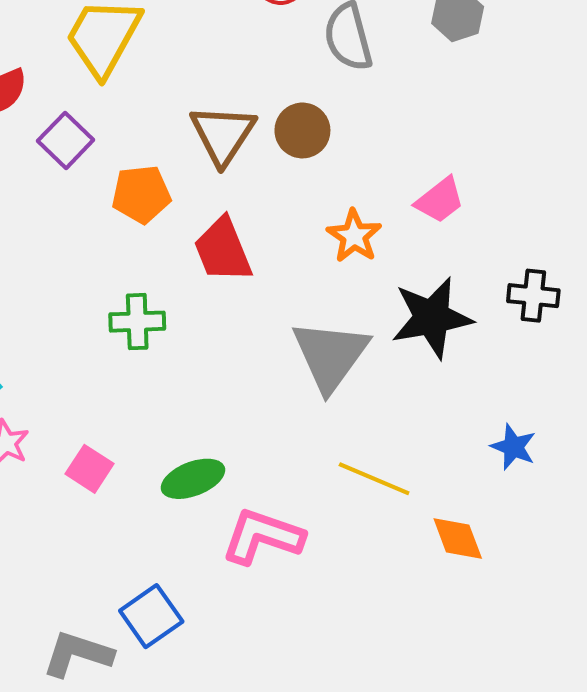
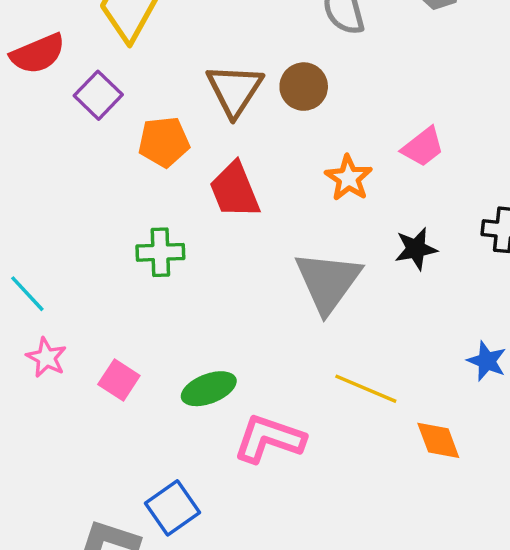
black star: (432, 318) -> (416, 249), size x0.6

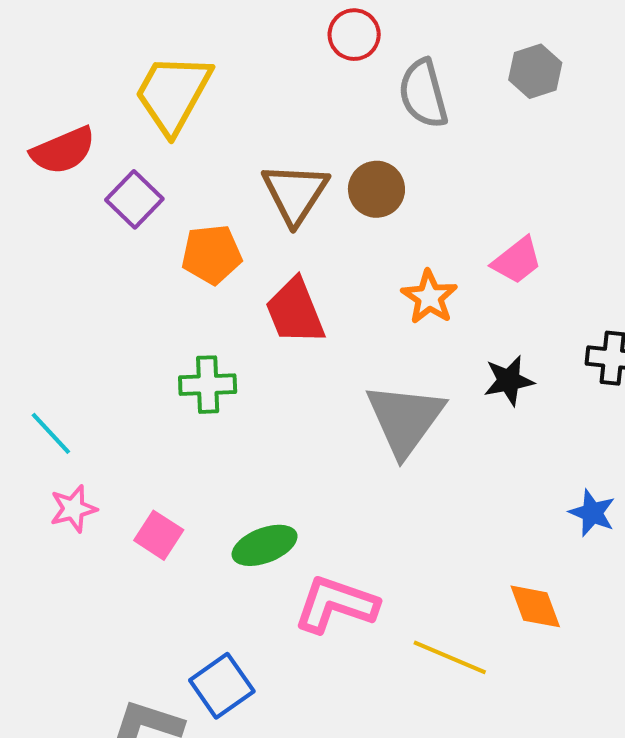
pink star: (46, 358) -> (73, 509), turned 30
yellow line: (366, 389) -> (450, 657), moved

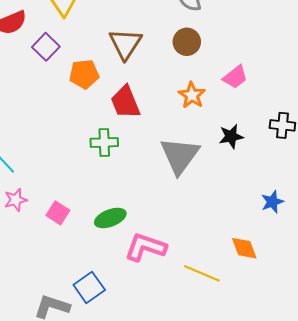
brown circle: (376, 189) -> (187, 42), moved
green cross: (208, 385) -> (104, 142), moved
blue star: (592, 513) -> (272, 202), turned 30

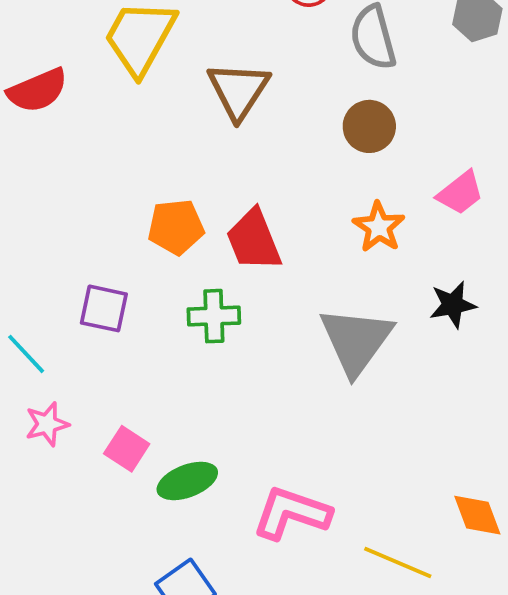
brown triangle: (125, 44) -> (238, 90), moved
purple square: (46, 47) -> (104, 308), moved, turned -32
orange pentagon: (84, 74) -> (176, 227), moved
green ellipse: (110, 218) -> (187, 481), moved

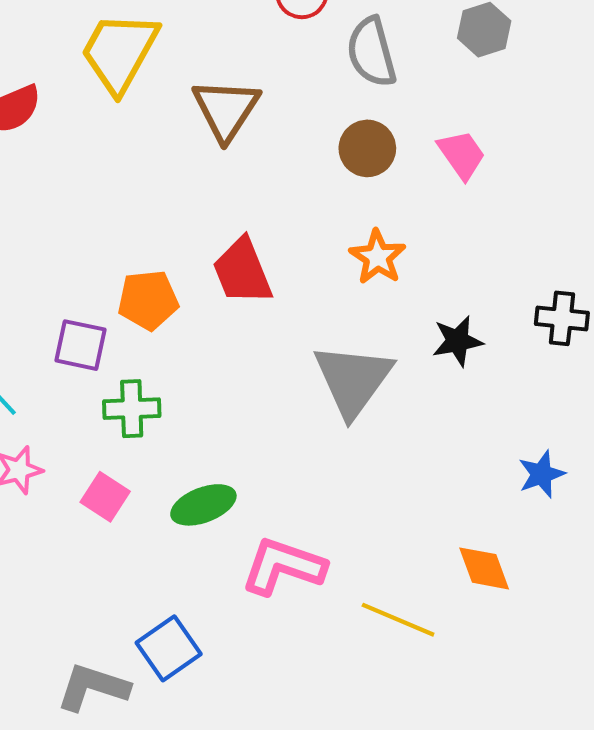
pink trapezoid: (460, 193) -> (462, 155), moved, turned -87
orange pentagon: (176, 227) -> (148, 300), moved
green cross: (214, 316) -> (132, 409), moved
green ellipse: (187, 481) -> (203, 505), moved

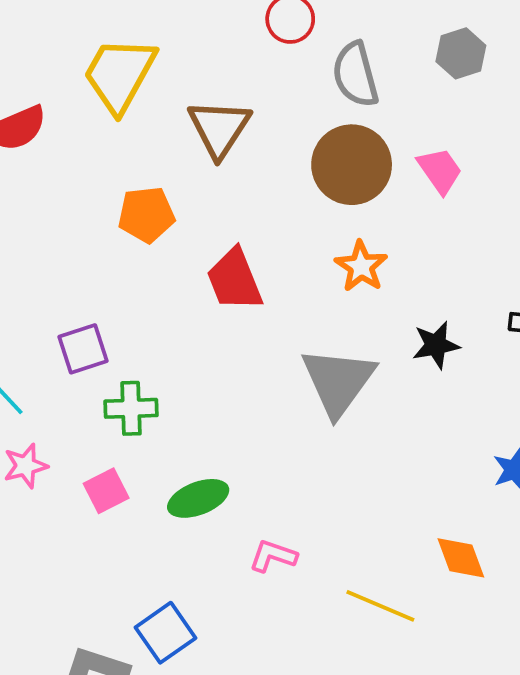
brown circle: (367, 148) -> (352, 165), size x1.5
orange pentagon: (148, 300) -> (146, 215), moved
purple square: (80, 345) -> (83, 349), turned -30
pink square: (105, 497) -> (106, 491), turned 30
pink L-shape: (283, 566) -> (273, 556), size x0.6

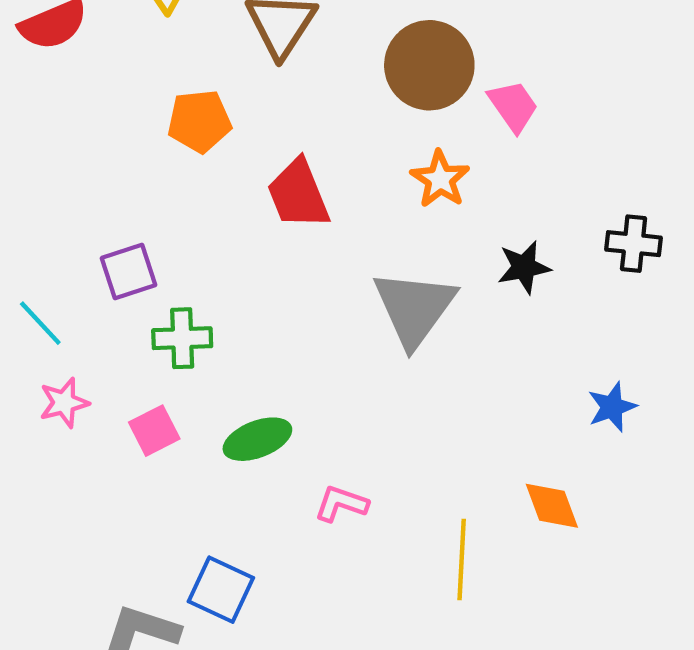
pink trapezoid: (440, 170) -> (513, 106), moved
yellow line: (380, 606) -> (462, 560), turned 70
blue square: (166, 633) -> (221, 590), turned -30

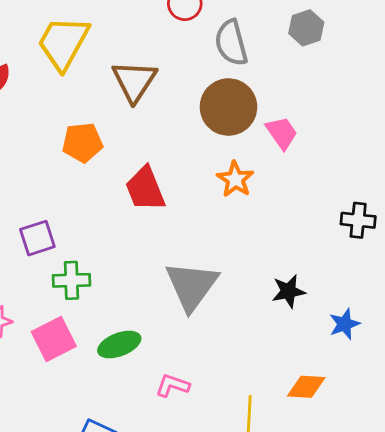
black star: (524, 267) -> (289, 291), moved
gray triangle: (414, 308) -> (192, 286), moved
pink square: (154, 431) -> (54, 339), size x1.4
orange diamond: (552, 506) -> (306, 387), turned -66

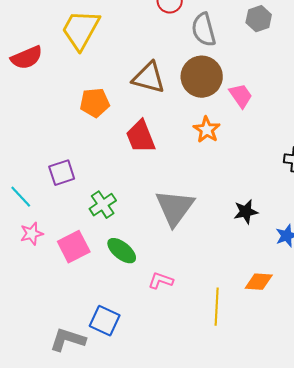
brown triangle: (134, 81) -> (149, 78), moved, turned -48
green cross: (71, 280) -> (103, 205), moved, turned -32
green ellipse: (119, 345) -> (122, 251), turned 60

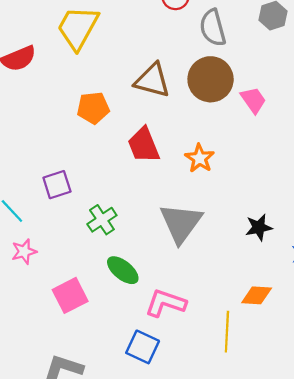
orange star: (207, 130) -> (200, 158), moved
pink square: (74, 247) -> (70, 295), moved
pink L-shape: (161, 281) -> (166, 303), size x1.5
orange diamond: (259, 282) -> (257, 295), moved
blue square: (105, 321) -> (143, 347), moved

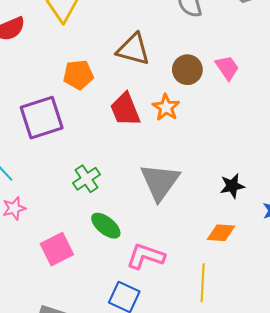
brown circle: (211, 79) -> (187, 70), moved, size x0.7
orange star: (200, 158) -> (166, 107), moved
purple square: (57, 185) -> (42, 118), moved, size x1.6
orange diamond: (257, 295) -> (221, 233), moved

